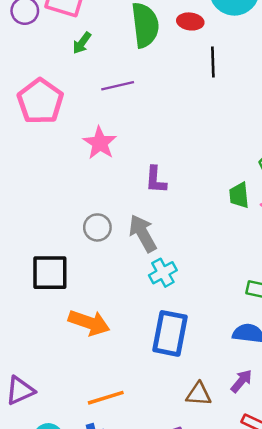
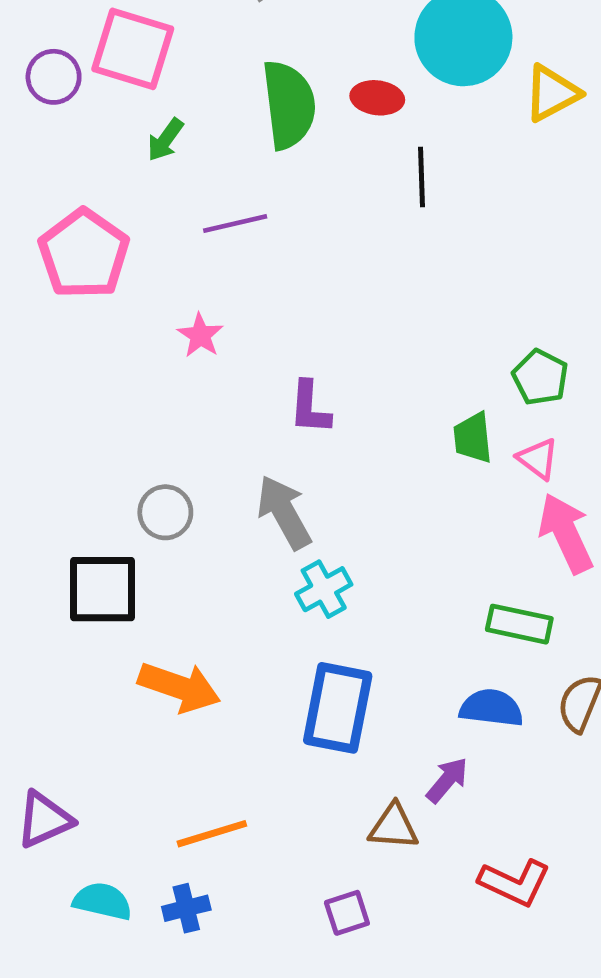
pink star: (100, 143) -> (200, 335), size x0.7
gray circle: (97, 227) -> (165, 512), moved
purple arrow: (241, 381) -> (447, 780), moved

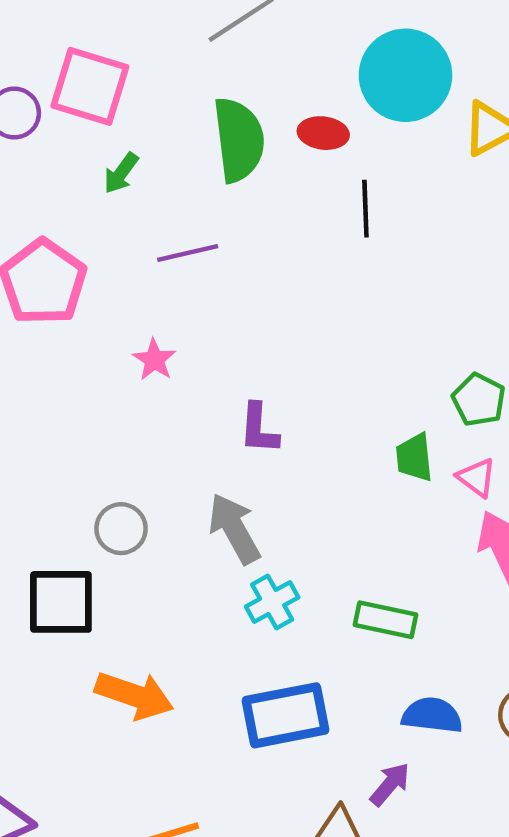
green rectangle: (519, 624) -> (385, 620), moved
blue rectangle: (338, 708) -> (285, 715), turned 68

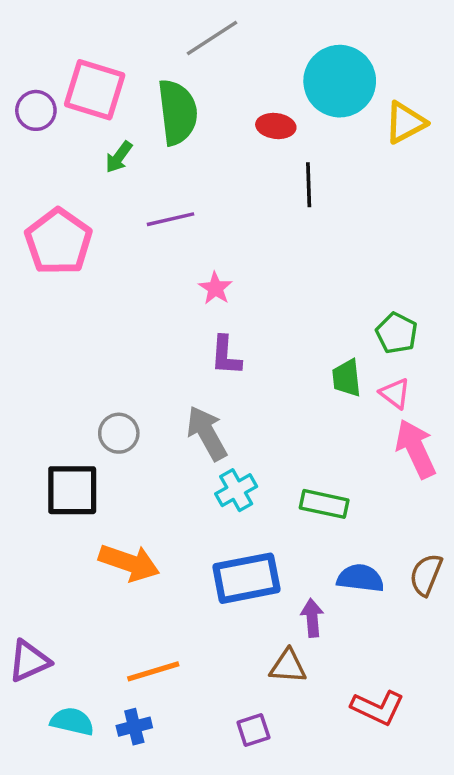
green semicircle: (239, 140) -> (177, 112), moved
pink star: (154, 360) -> (215, 288), moved
purple arrow: (390, 784) -> (312, 618), moved, turned -45

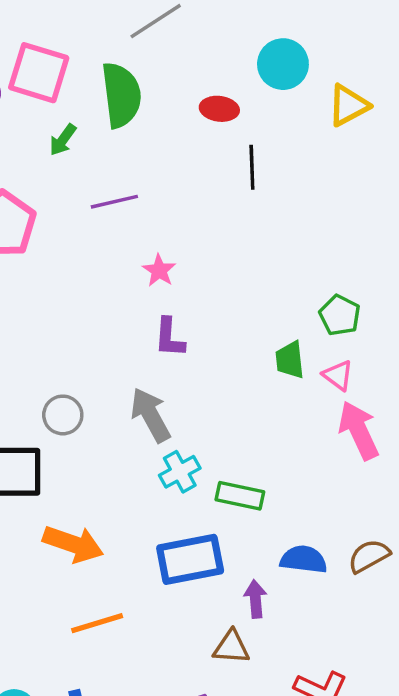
cyan circle: (340, 81) -> (283, 64), size x0.7
green rectangle: (324, 504) -> (240, 496), moved
brown semicircle: (426, 575) -> (369, 556), turned 39
orange line: (153, 671) -> (97, 623), moved

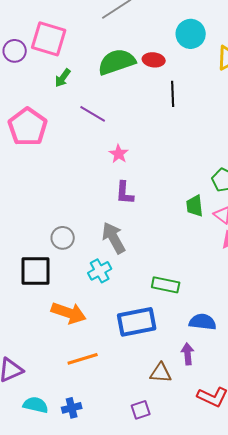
green semicircle: (121, 95) -> (117, 62), moved, turned -102
purple line: (114, 202) -> (93, 114), turned 44
cyan cross: (180, 472) -> (100, 271), moved
purple arrow: (255, 599) -> (188, 354), moved

